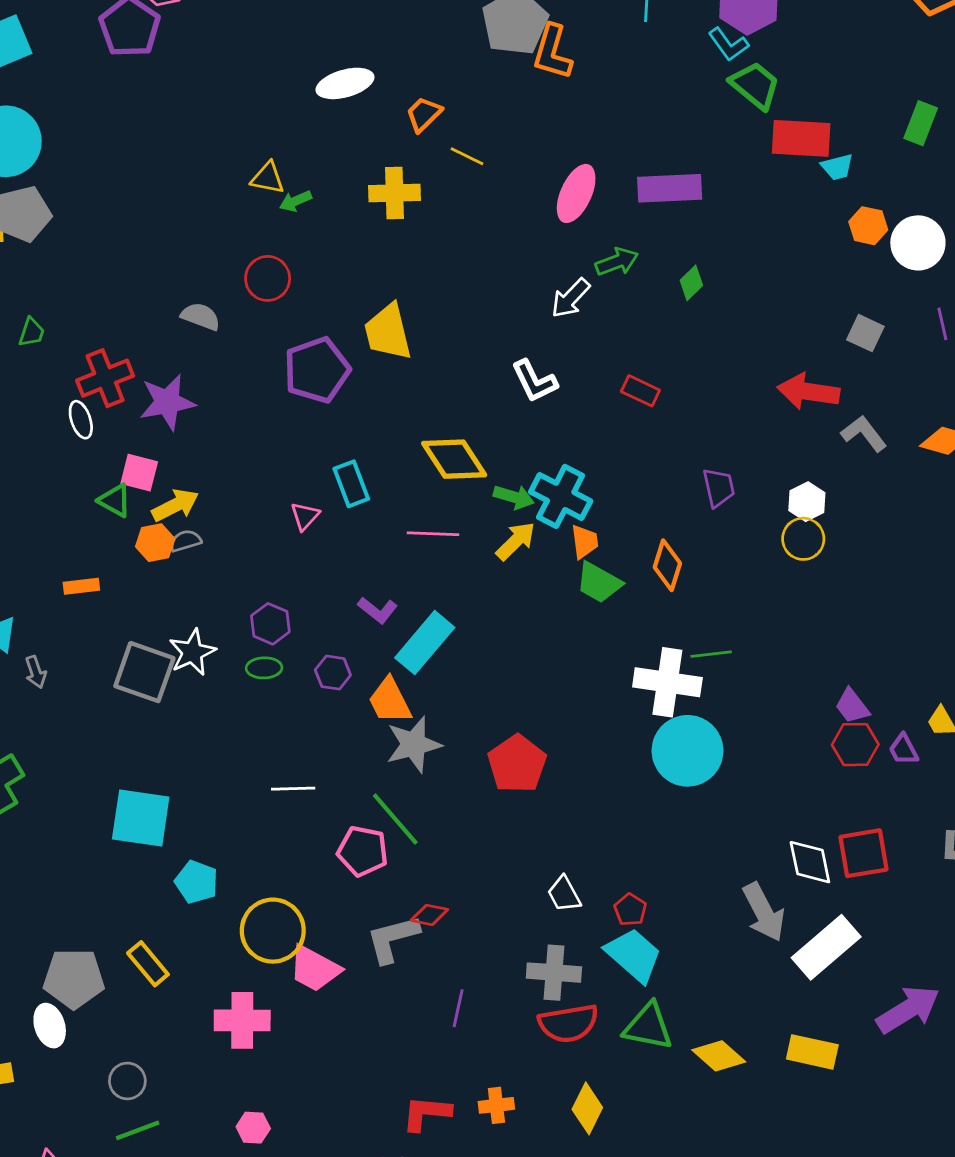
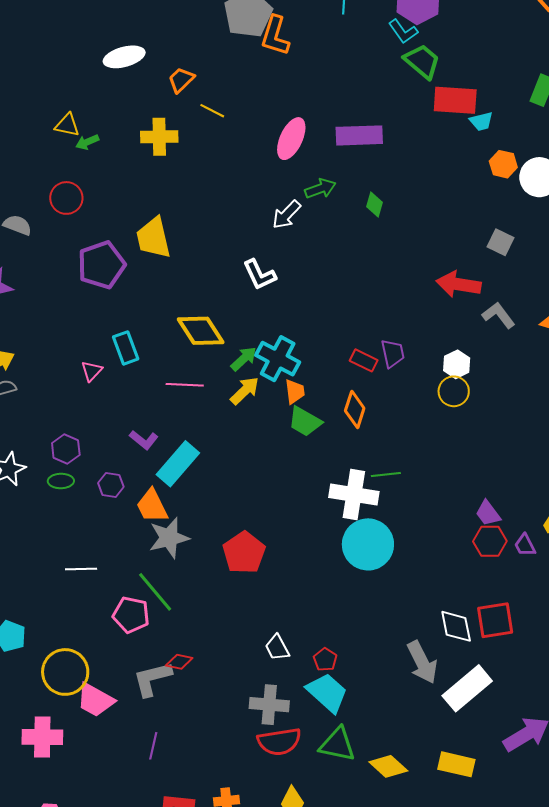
green diamond: (691, 283) -> (374, 204), turned -30
red rectangle: (640, 391) -> (364, 360), moved
green arrow: (514, 497) -> (244, 359), turned -60
purple line: (458, 1008) -> (153, 746), moved

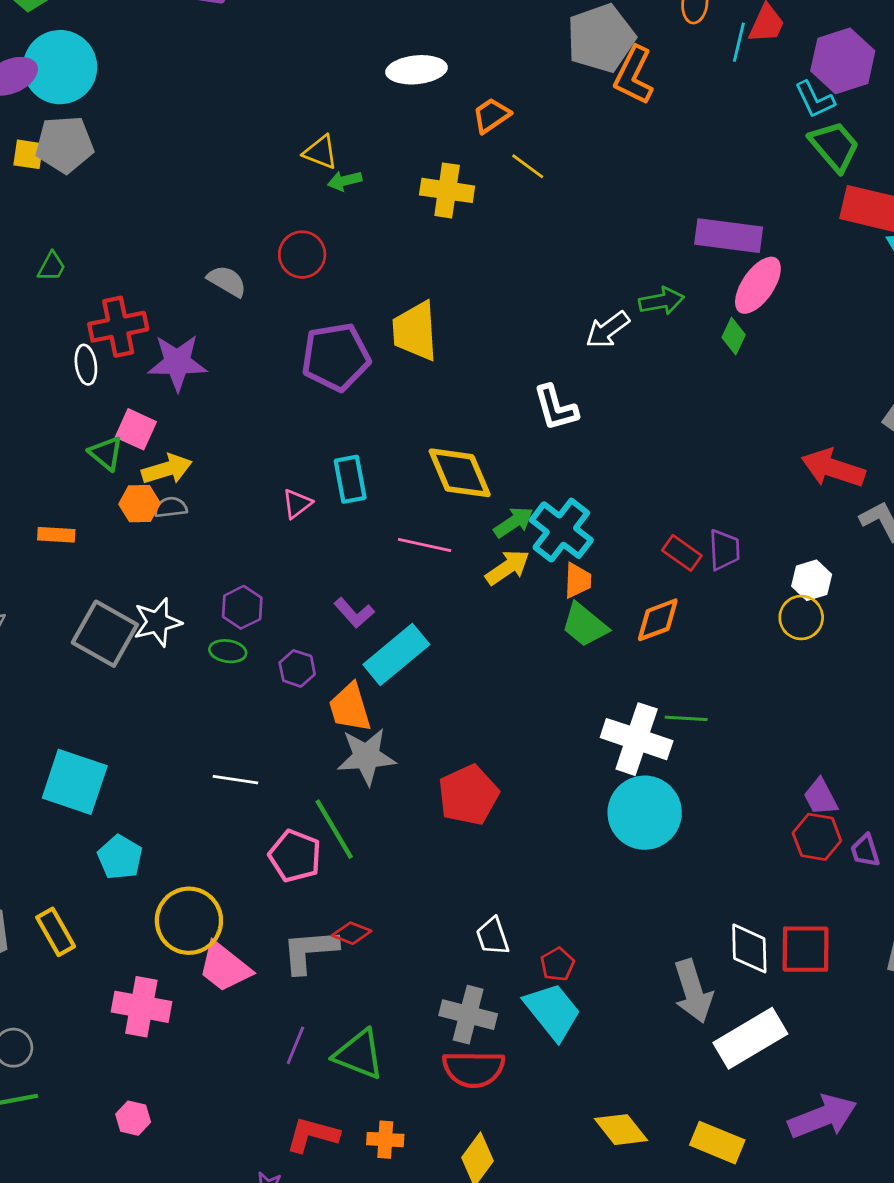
pink ellipse: (291, 139) -> (758, 285), moved
orange diamond: (355, 409) -> (658, 620), turned 42
green triangle: (337, 745) -> (359, 1054), moved

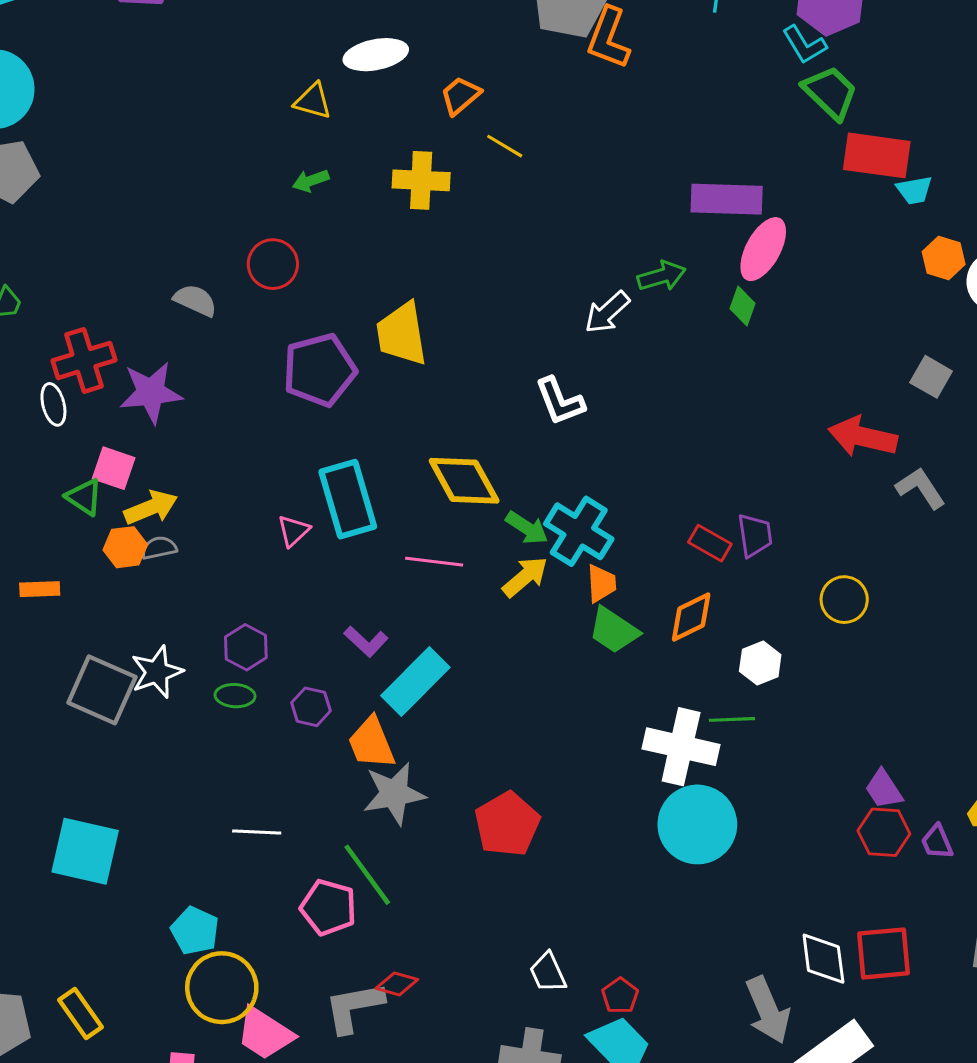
yellow triangle: (320, 152) -> (313, 101), moved
cyan rectangle: (350, 479) -> (348, 499), size x1.5
green arrow: (514, 522) -> (527, 528), turned 72
white hexagon: (812, 580) -> (760, 663), moved
cyan pentagon: (120, 857) -> (195, 931), moved

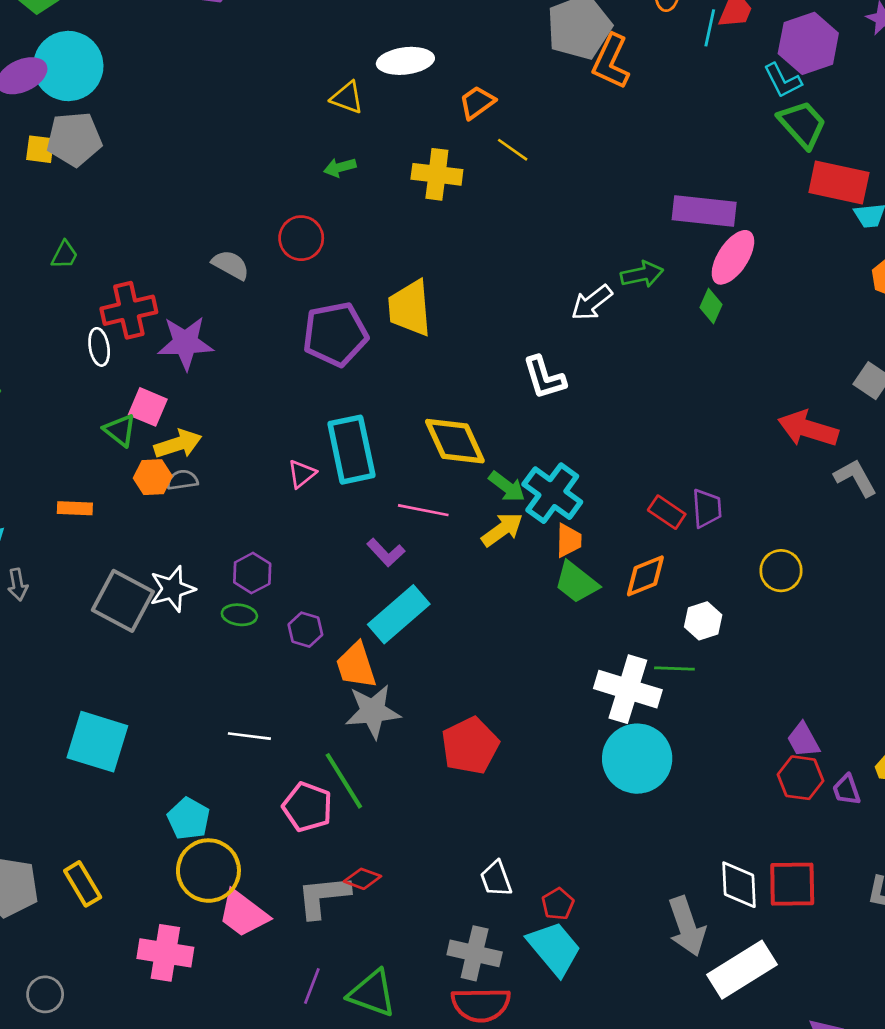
purple L-shape: (366, 641) -> (386, 553), moved

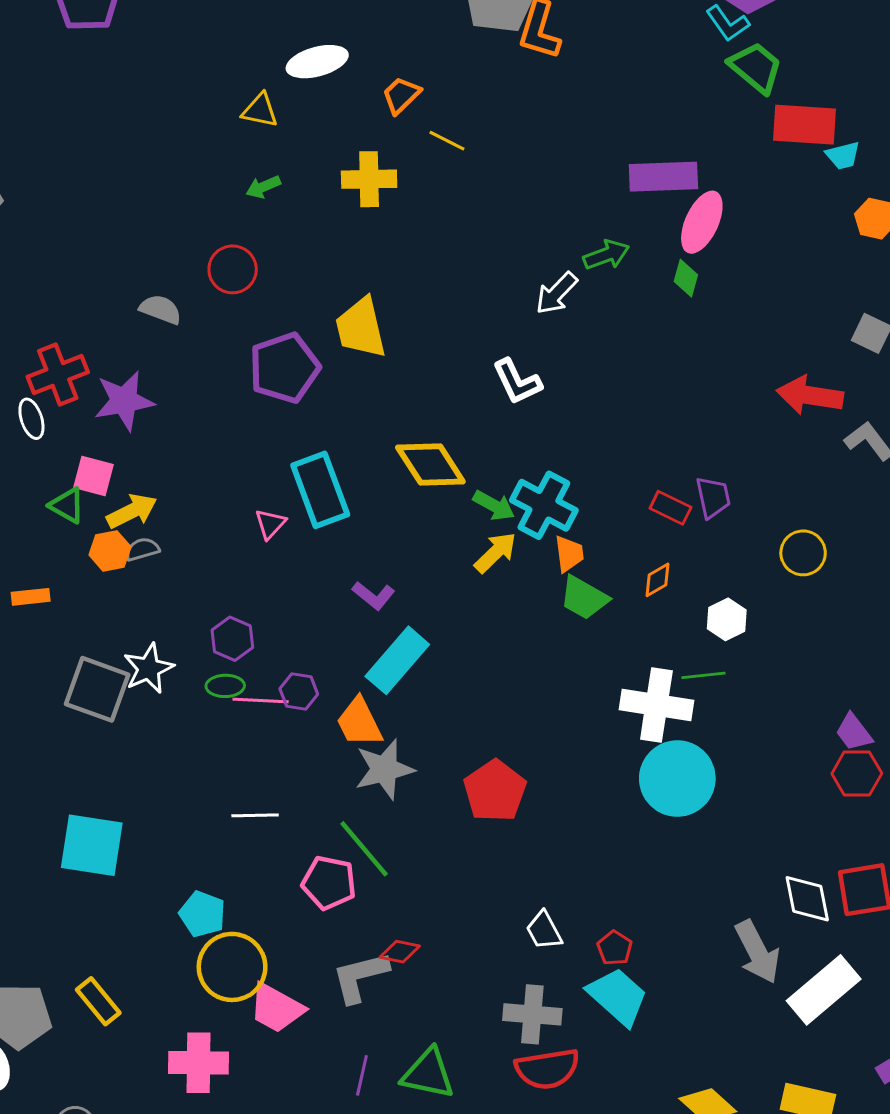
pink line: (423, 510) -> (261, 700), moved
orange diamond: (645, 576) -> (657, 580), size x0.7

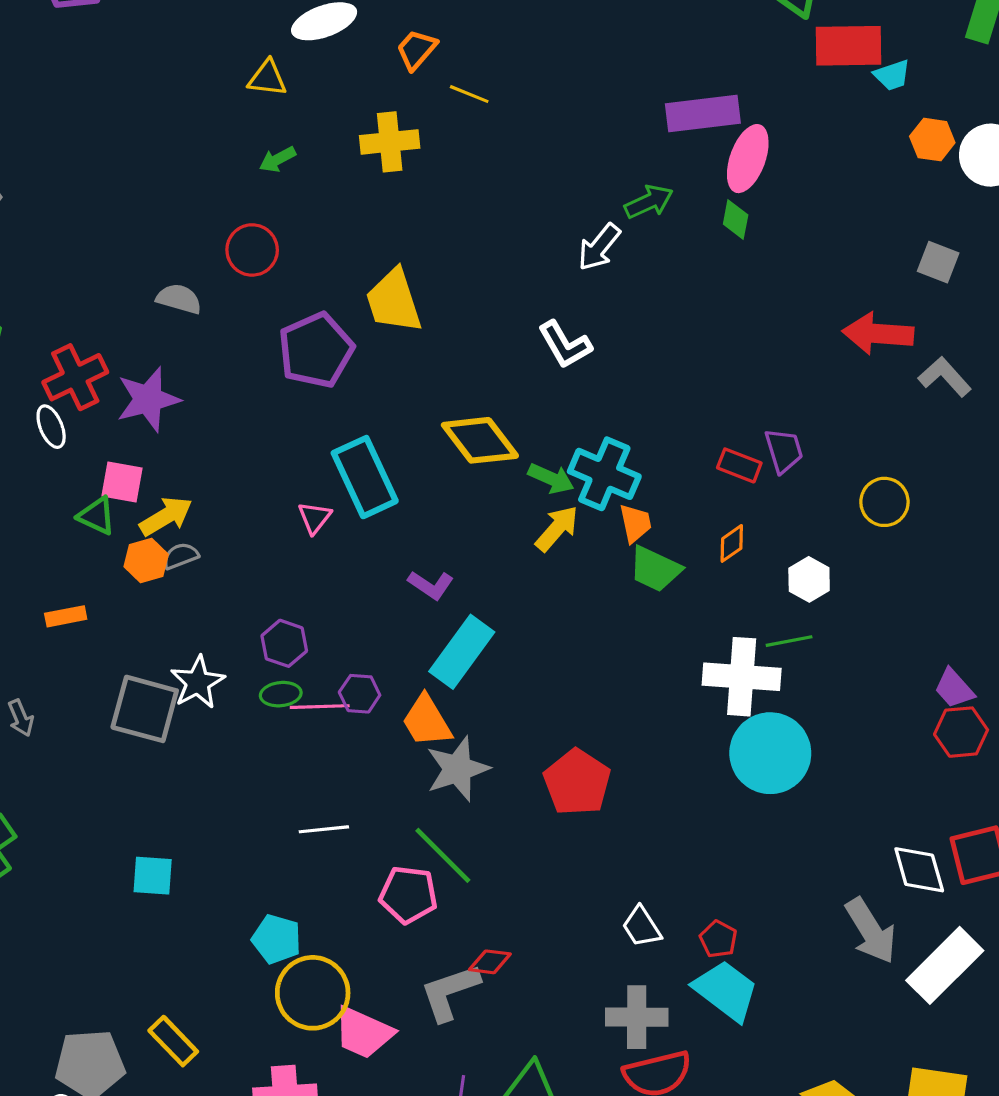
cyan square: (92, 845) -> (153, 876), size x0.6

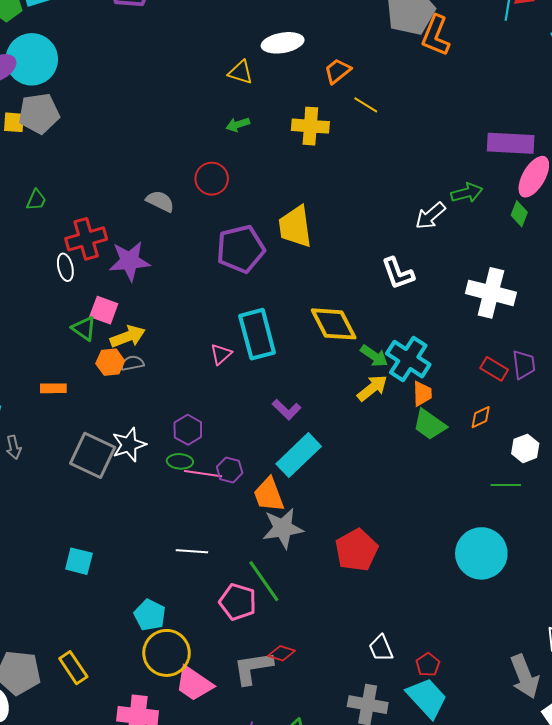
white cross: (742, 677) -> (491, 293), moved

